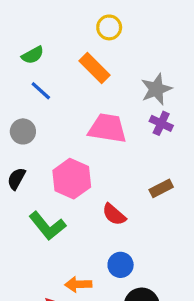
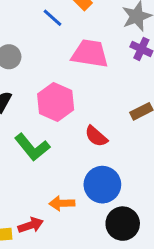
blue line: (41, 91) -> (52, 18), moved
blue circle: (121, 265) -> (102, 185), size x1.5

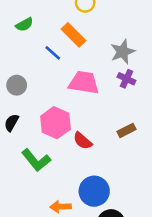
red semicircle: (96, 136) -> (83, 141), moved

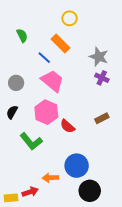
green semicircle: (24, 24) -> (22, 35), turned -88
gray star: (123, 52) -> (99, 57), turned -30
pink trapezoid: (84, 83) -> (52, 81), moved, turned 30

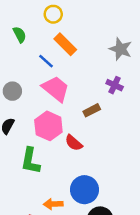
yellow circle: (70, 18) -> (53, 14), moved
gray star: (99, 57) -> (121, 49), moved
brown rectangle: (102, 118) -> (92, 110), moved
green L-shape: (31, 141) -> (30, 161), turned 50

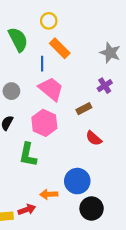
green semicircle: (20, 35) -> (18, 40), size x1.6
blue line: (46, 61) -> (42, 64), turned 48
purple cross: (115, 85) -> (105, 86), turned 32
red semicircle: (74, 143) -> (94, 138), moved

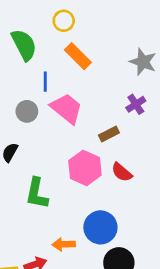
blue line: (42, 64) -> (45, 82), moved
gray circle: (11, 91) -> (27, 111), moved
pink hexagon: (44, 123) -> (85, 168), moved

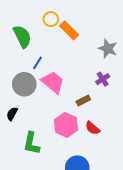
orange rectangle: (78, 56) -> (69, 30), moved
blue line: (45, 82) -> (38, 63), turned 32
gray circle: (27, 111) -> (24, 84), size x1.5

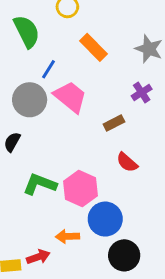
orange rectangle: (69, 30) -> (94, 47), moved
pink hexagon: (66, 125) -> (80, 188), moved
green L-shape: (31, 143) -> (40, 184), turned 100

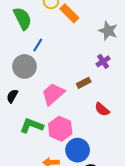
orange rectangle: (94, 47) -> (69, 13), moved
pink trapezoid: (70, 97) -> (53, 94), moved, turned -80
red semicircle: (127, 162) -> (102, 109), moved

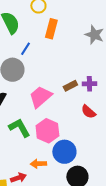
orange rectangle: (69, 13) -> (51, 29), moved, turned 60
purple cross: (103, 61) -> (89, 84), moved, turned 32
green L-shape: (32, 126) -> (19, 128), turned 40

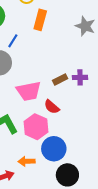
pink trapezoid: (40, 97) -> (29, 91), turned -150
red semicircle: (88, 112) -> (52, 107), moved

